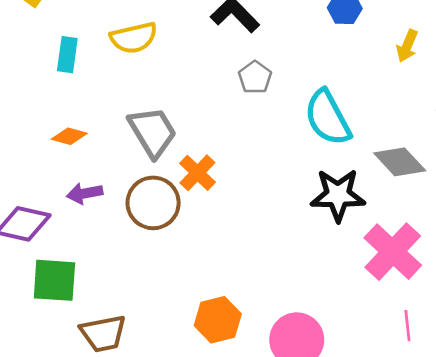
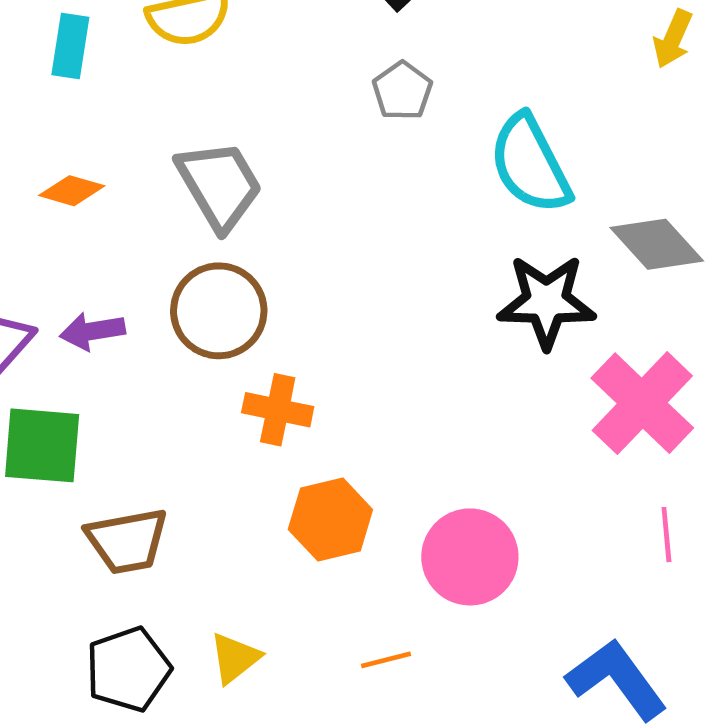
orange cross: (197, 173) -> (278, 410), moved, turned -33
purple arrow: (85, 193) -> (92, 331), moved

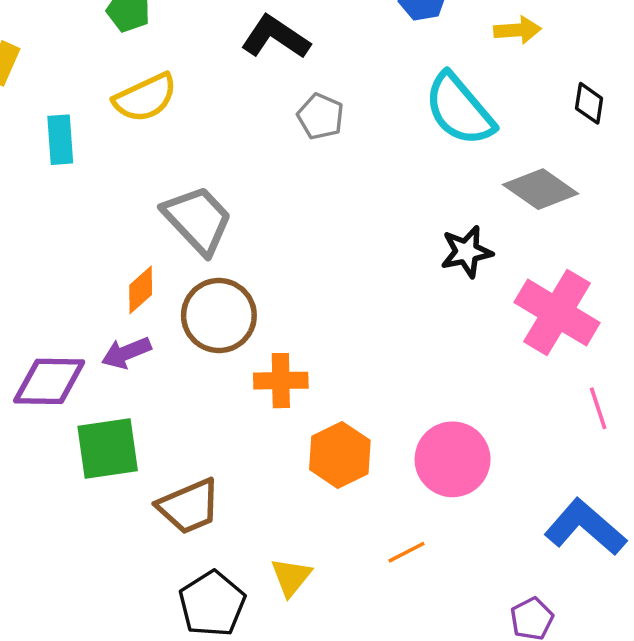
yellow arrow: (673, 39) -> (517, 30), turned -105
cyan semicircle: (530, 164) -> (459, 109), moved
orange diamond: (72, 191) -> (141, 290), moved, turned -45
black star: (546, 302) -> (467, 252), size x0.7

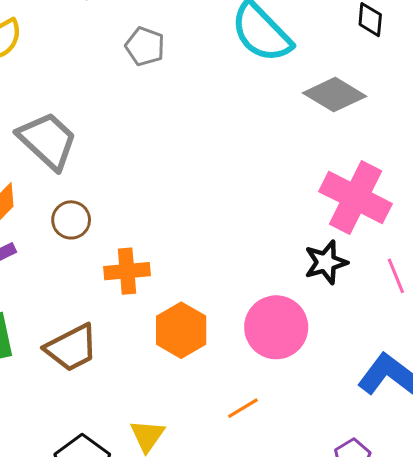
black star: (467, 252) -> (326, 262), moved
brown circle: (219, 316) -> (71, 220), size x0.6
brown trapezoid: (189, 506) -> (71, 348), moved

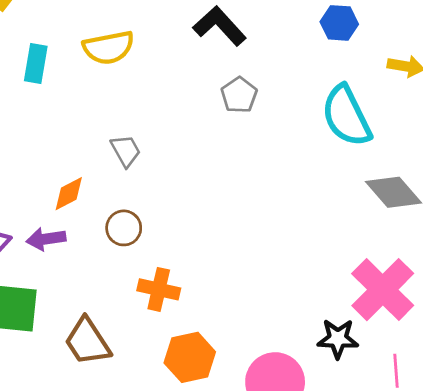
gray trapezoid: (48, 141) -> (126, 151), size x0.6
brown trapezoid: (71, 348) -> (87, 342), turned 66

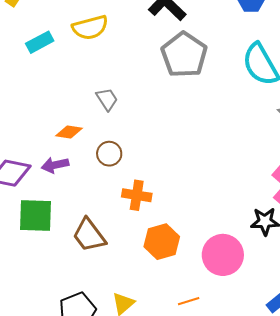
cyan rectangle: (36, 64) -> (40, 42), turned 56
gray pentagon: (239, 95) -> (184, 55), size x1.8
orange diamond: (69, 194) -> (69, 132), turned 40

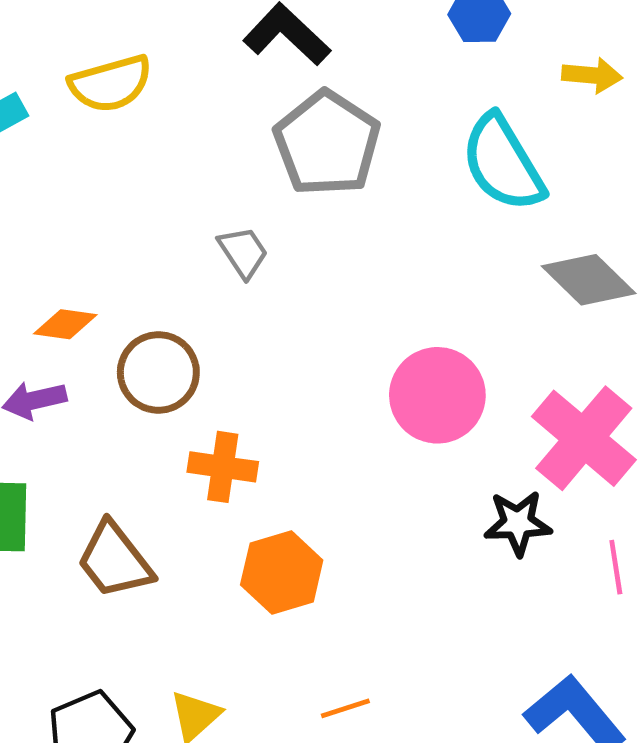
gray trapezoid: (107, 99) -> (243, 252), moved
brown circle: (109, 154) -> (158, 372), size x1.4
pink circle: (223, 255) -> (437, 395), moved

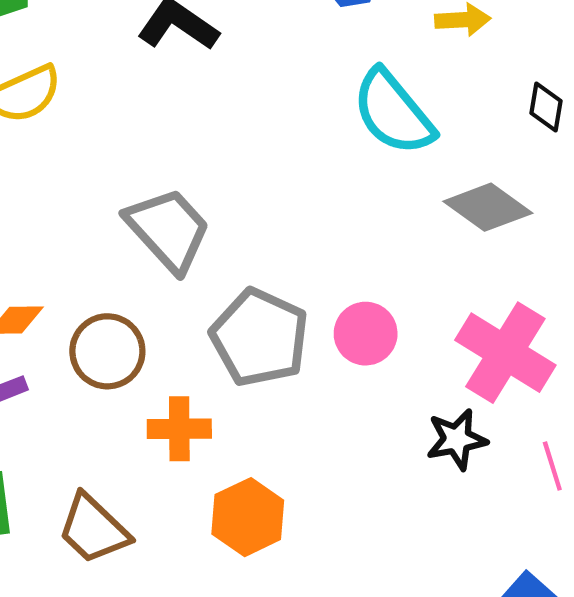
gray pentagon: (327, 143) -> (260, 338), moved
gray trapezoid: (243, 252) -> (168, 230), size x1.8
pink circle: (437, 395) -> (366, 334), size x0.7

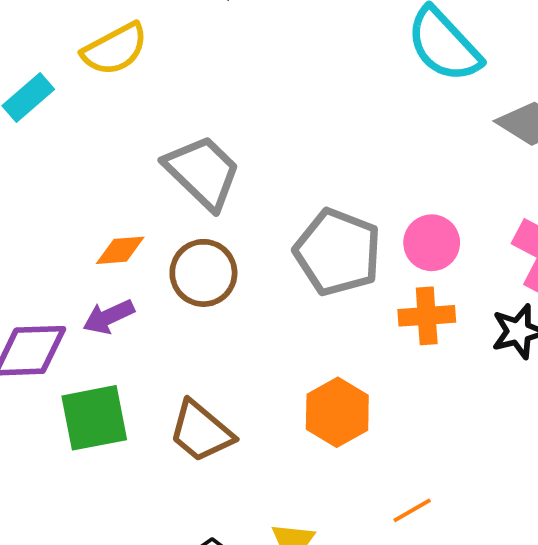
gray trapezoid: (168, 230) -> (203, 172), moved
orange cross: (179, 429) -> (427, 316), moved

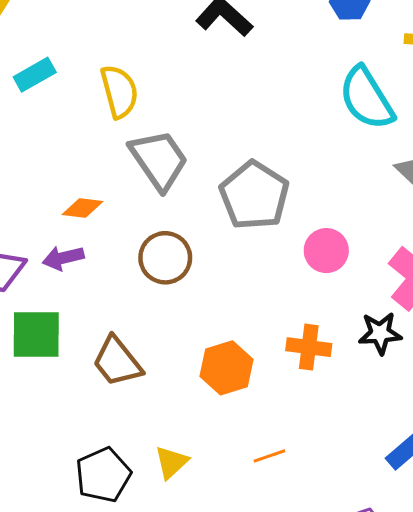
yellow semicircle: (115, 49) -> (119, 91), moved, turned -88
gray pentagon: (338, 252) -> (254, 195), moved
brown circle: (203, 273) -> (165, 258), moved
orange cross: (427, 316) -> (309, 347), moved

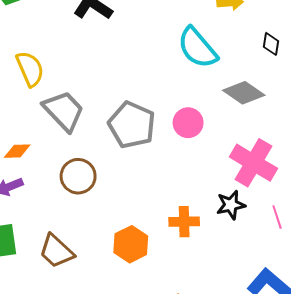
pink circle: (326, 251) -> (188, 123), moved

